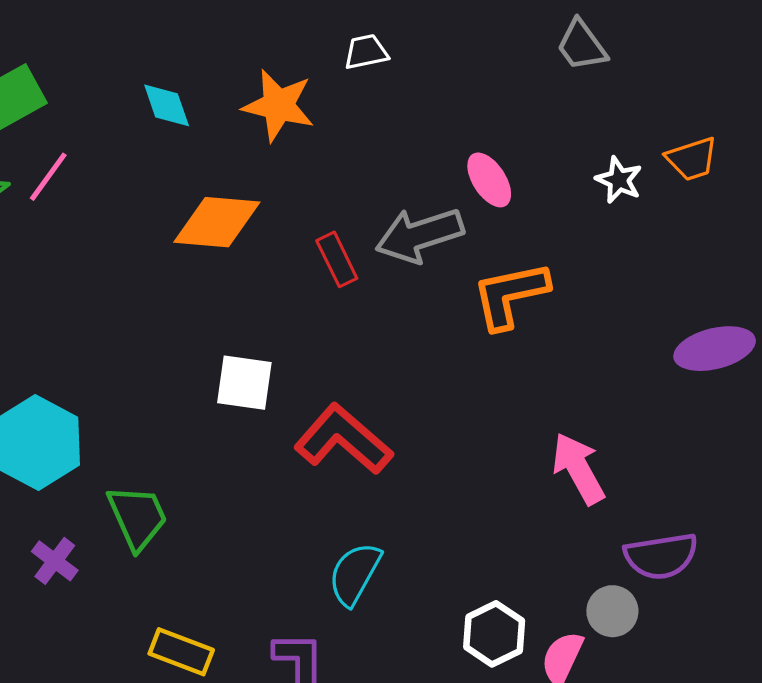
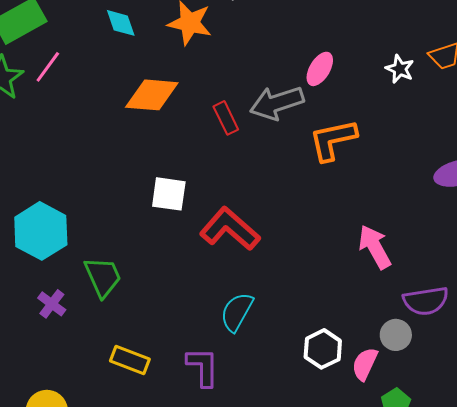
pink ellipse: (489, 180) -> (320, 69), turned 64

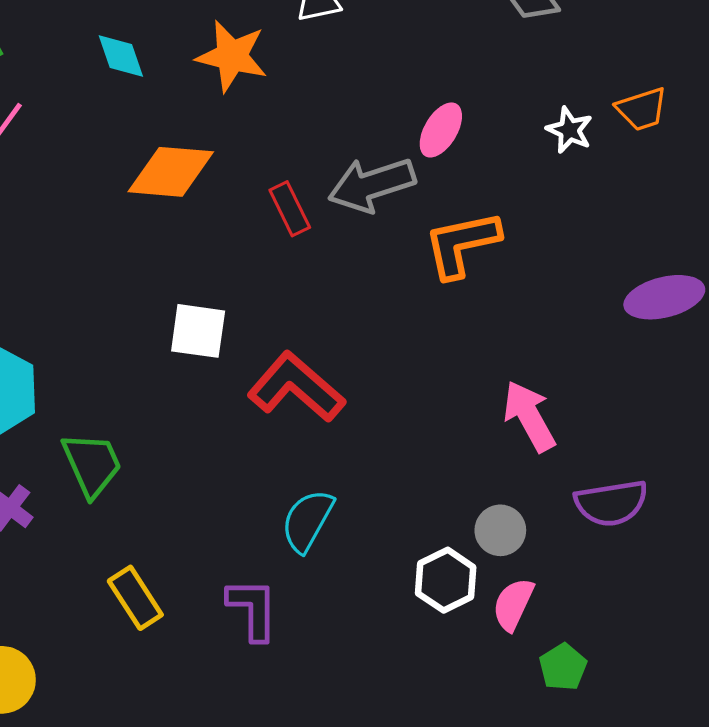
gray circle: (396, 335) -> (500, 530), moved
yellow rectangle: (130, 360) -> (135, 598), turned 36

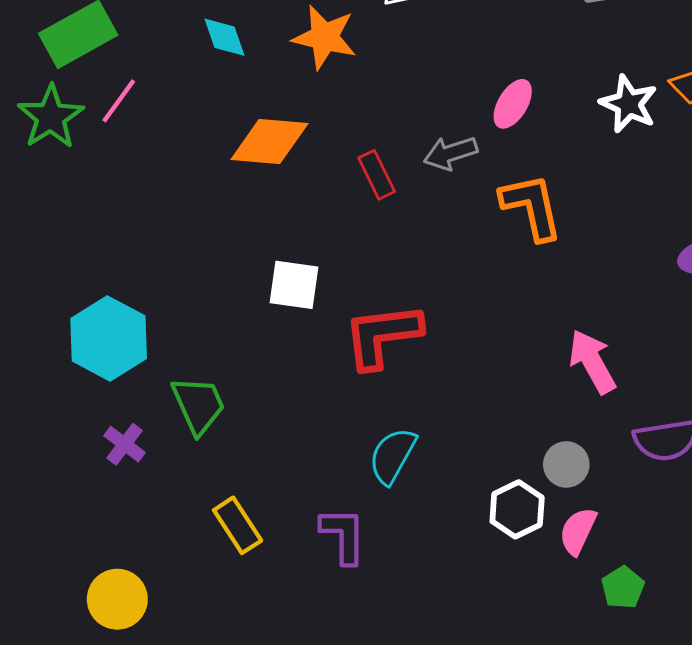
white star: (569, 130) -> (629, 104), size x1.4
gray arrow: (372, 185) -> (450, 153), size x0.7
orange L-shape: (462, 244) -> (532, 207), turned 90
red L-shape: (296, 387) -> (382, 336), turned -48

